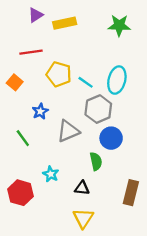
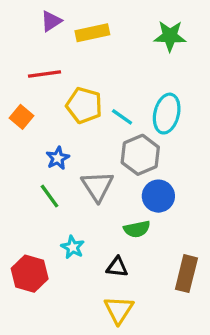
gray triangle: (68, 131) -> (97, 186), turned -40
green line: (23, 138) -> (50, 196), moved
green semicircle: (96, 161) -> (137, 229), turned 90

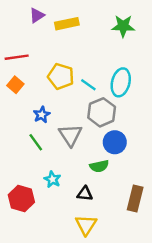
red line: (45, 74) -> (17, 57), moved

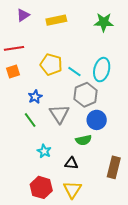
purple triangle: (37, 15) -> (23, 15), moved
orange square: (15, 85) -> (13, 72), turned 32
red hexagon: (21, 199) -> (41, 187), moved

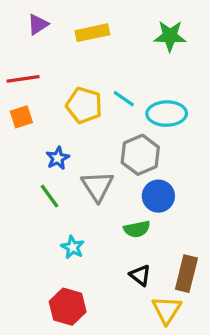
cyan ellipse: (102, 70) -> (167, 114), turned 75
cyan line: (74, 72) -> (124, 99), moved
black triangle: (71, 163) -> (140, 275), moved, turned 32
yellow triangle: (72, 190) -> (167, 310), moved

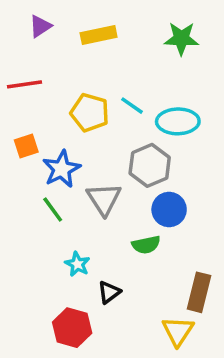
orange square: (21, 117) -> (26, 146), moved
blue star: (58, 158) -> (62, 169), size x1.5
black triangle: (140, 275) -> (109, 292), moved, turned 45

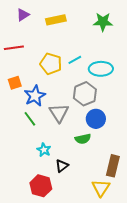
cyan line: (132, 106) -> (75, 60), turned -64

